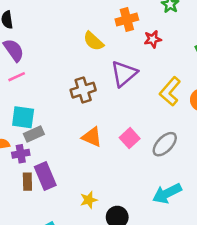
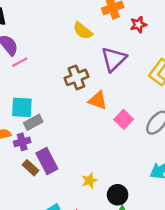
pink line: (17, 77) -> (20, 62), moved
orange triangle: (92, 137) -> (98, 100), moved
brown rectangle: (27, 182) -> (31, 168), turned -42

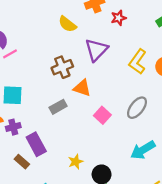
pink square: (124, 119) -> (102, 115), moved
gray rectangle: (33, 122) -> (58, 107), moved
brown rectangle: (31, 168) -> (22, 162), moved

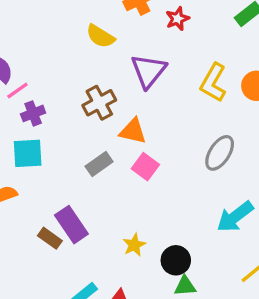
pink square: (102, 115) -> (145, 167), moved
purple cross: (13, 127) -> (33, 113), moved
brown rectangle: (22, 162) -> (50, 238), moved

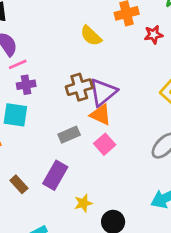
purple triangle: (149, 71) -> (103, 92), moved
purple rectangle: (71, 225) -> (55, 175), moved, turned 52

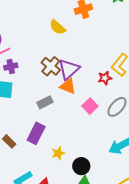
red star: (154, 35) -> (105, 78), moved
brown cross: (79, 87) -> (51, 66), turned -30
pink square: (105, 144) -> (90, 106), moved

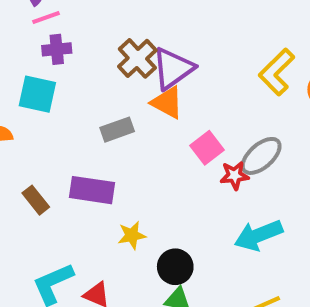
red star: (105, 78) -> (234, 175), moved
purple rectangle: (36, 133) -> (92, 190), turned 65

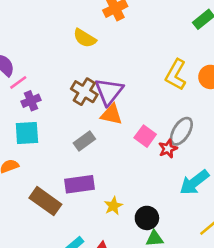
brown rectangle: (36, 200) -> (45, 201), size x1.6

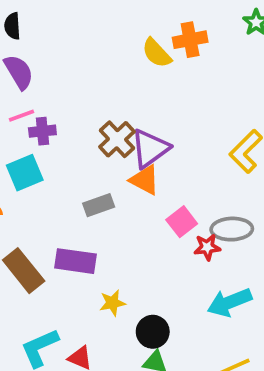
yellow semicircle: (85, 38) -> (157, 53), moved
pink line: (18, 82) -> (22, 116), moved
gray ellipse: (181, 131) -> (232, 229), turned 40
cyan square: (27, 133) -> (25, 173), turned -35

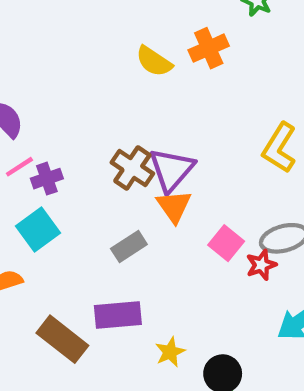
orange cross: (190, 40) -> (209, 48), moved
orange triangle: (145, 180) -> (174, 206), turned 40

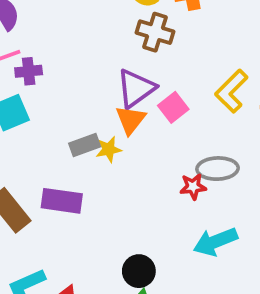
brown cross: (132, 168) -> (155, 32), moved, turned -30
pink square: (226, 243) -> (173, 107), moved
yellow star: (170, 352) -> (109, 149), moved

